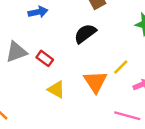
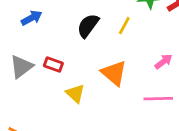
yellow line: (121, 67) -> (124, 26), moved
yellow triangle: (56, 90) -> (75, 94), turned 30

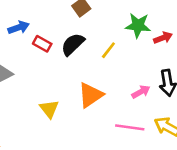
red rectangle: (53, 64) -> (42, 44), moved
orange triangle: (114, 73) -> (90, 95), turned 36

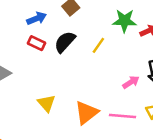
blue arrow: (19, 28) -> (37, 18), moved
orange triangle: (90, 95) -> (86, 113), moved

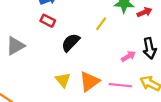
black semicircle: (65, 42) -> (71, 43), moved
yellow triangle: (46, 103) -> (63, 80), moved

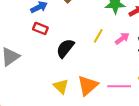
yellow line: (101, 24) -> (98, 36), moved
pink arrow: (128, 56) -> (122, 39), moved

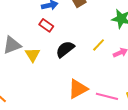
yellow triangle: (61, 86) -> (33, 55), moved

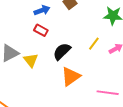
orange triangle: (78, 89) -> (71, 76), moved

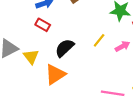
orange triangle: (71, 76) -> (55, 74), moved

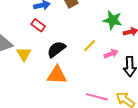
orange triangle: (55, 74) -> (57, 75), moved, turned 30

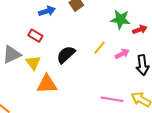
red rectangle: (38, 25) -> (35, 36), moved
orange triangle: (57, 75) -> (47, 84), moved

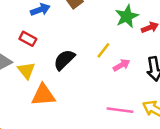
green star: (120, 19) -> (127, 16), turned -30
pink arrow: (122, 54) -> (122, 65), moved

